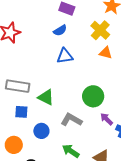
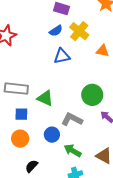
yellow cross: (100, 30) -> (79, 31), moved
blue circle: (41, 131) -> (52, 135), moved
orange circle: (14, 145) -> (20, 139), moved

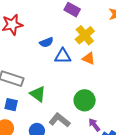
blue semicircle: (56, 31) -> (46, 42), moved
orange triangle: (103, 51) -> (89, 58), moved

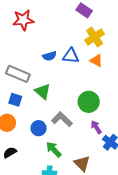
blue semicircle: (46, 42) -> (50, 56), moved

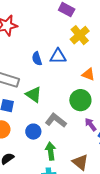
blue semicircle: (50, 56) -> (37, 59), turned 96
orange triangle: (96, 60) -> (88, 74), moved
green arrow: (54, 149) -> (51, 151), turned 42

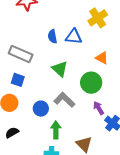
green triangle: (34, 95) -> (60, 69), moved

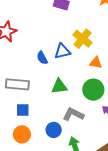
yellow cross: (98, 18) -> (83, 39), moved
green triangle: (60, 69) -> (59, 86), turned -30

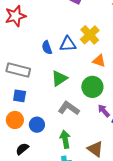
green triangle: (59, 86) -> (59, 78), turned -36
blue circle: (54, 130) -> (37, 125), moved

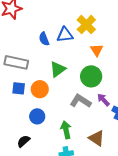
orange triangle: (99, 61) -> (97, 50), turned 40
gray L-shape: (69, 108) -> (80, 101), moved
orange circle: (15, 120) -> (40, 89), moved

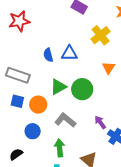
yellow cross: (86, 25) -> (101, 35), moved
orange triangle: (97, 50) -> (109, 68), moved
green circle: (91, 76) -> (82, 89), moved
gray L-shape: (80, 101) -> (65, 120), moved

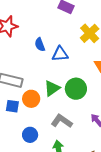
blue semicircle: (48, 55) -> (40, 45), moved
orange circle: (38, 105) -> (31, 99), moved

